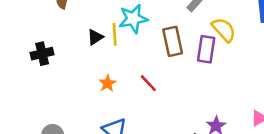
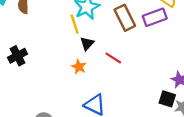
black triangle: (95, 37) -> (87, 44), moved
purple rectangle: (206, 49) -> (155, 17), turned 75

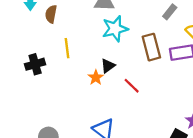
yellow line: (75, 24) -> (67, 48), moved
orange star: (79, 67) -> (96, 77), moved

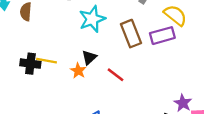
yellow line: (67, 48) -> (46, 61), moved, turned -66
black cross: (35, 64) -> (30, 64), moved, turned 30

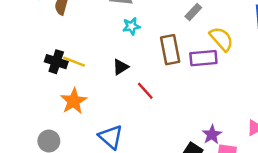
cyan star: (92, 19) -> (131, 26), size x0.6
orange star: (78, 71) -> (74, 101), moved, size x1.5

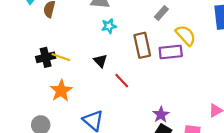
black cross: (56, 62) -> (46, 57), turned -30
black triangle: (121, 67) -> (100, 61), turned -40
purple star: (212, 135) -> (161, 115), moved

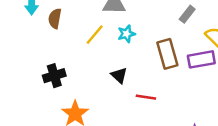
yellow line: (61, 57) -> (95, 35), moved, turned -66
red line: (122, 81) -> (146, 97), turned -35

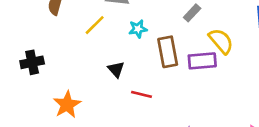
cyan star: (126, 34) -> (138, 29), moved
black cross: (54, 76) -> (32, 62), moved

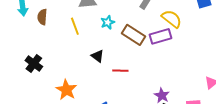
yellow line: (95, 25) -> (75, 26), turned -54
brown rectangle: (168, 52) -> (133, 35), turned -35
black cross: (32, 62) -> (34, 64), turned -30

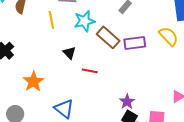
yellow semicircle: (172, 19) -> (169, 36), moved
cyan star: (108, 22) -> (84, 21), size x1.5

